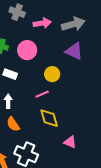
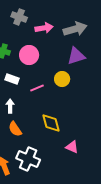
purple triangle: (74, 51) -> (76, 56), turned -42
yellow circle: (52, 74) -> (62, 79), moved
pink line: (42, 94) -> (37, 88), moved

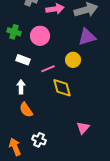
yellow diamond: (51, 123) -> (62, 88), moved
pink triangle: (72, 147) -> (83, 128), turned 48
white cross: (28, 159) -> (39, 140), size x0.6

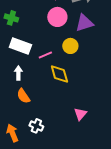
pink circle: (40, 36) -> (57, 17), moved
white rectangle: (23, 60) -> (20, 46), size x1.5

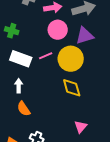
yellow circle: (70, 46) -> (71, 59), size x1.6
pink line: (45, 55) -> (46, 56), moved
yellow diamond: (59, 74) -> (72, 88), moved

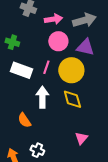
purple triangle: (85, 36) -> (85, 47), turned 30
pink line: (46, 56) -> (46, 67), turned -48
white arrow: (19, 86) -> (42, 97), moved, size x1.5

